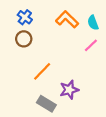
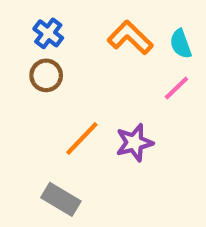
purple star: (69, 90) -> (134, 143), moved
gray rectangle: (46, 104) -> (61, 199), moved

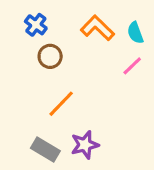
brown circle: (46, 75) -> (50, 56), moved
purple star: (134, 143) -> (85, 145), moved

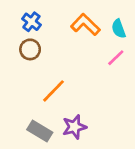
brown circle: (50, 56) -> (30, 49), moved

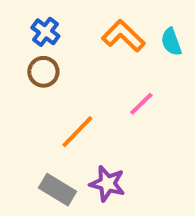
pink line: (116, 58) -> (141, 104), moved
purple star: (74, 127) -> (107, 184), turned 30

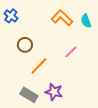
blue cross: (45, 32) -> (11, 16), moved
brown circle: (43, 72) -> (25, 45), moved

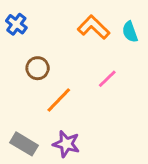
purple star: (54, 92) -> (66, 144), moved
gray rectangle: (29, 95) -> (24, 144), moved

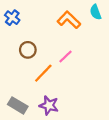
cyan semicircle: (130, 32) -> (96, 12), moved
pink line: (107, 79) -> (66, 57), moved

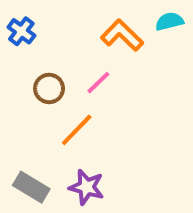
cyan semicircle: (96, 12) -> (169, 21), turned 96
pink line: (66, 57) -> (98, 83), moved

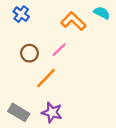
cyan semicircle: (169, 21) -> (102, 13), turned 42
blue cross: (21, 31) -> (21, 14), moved

